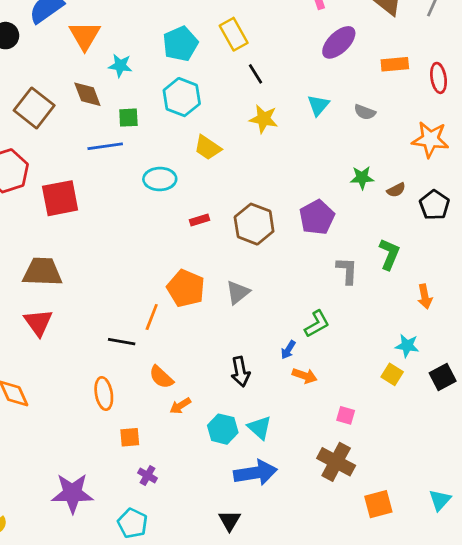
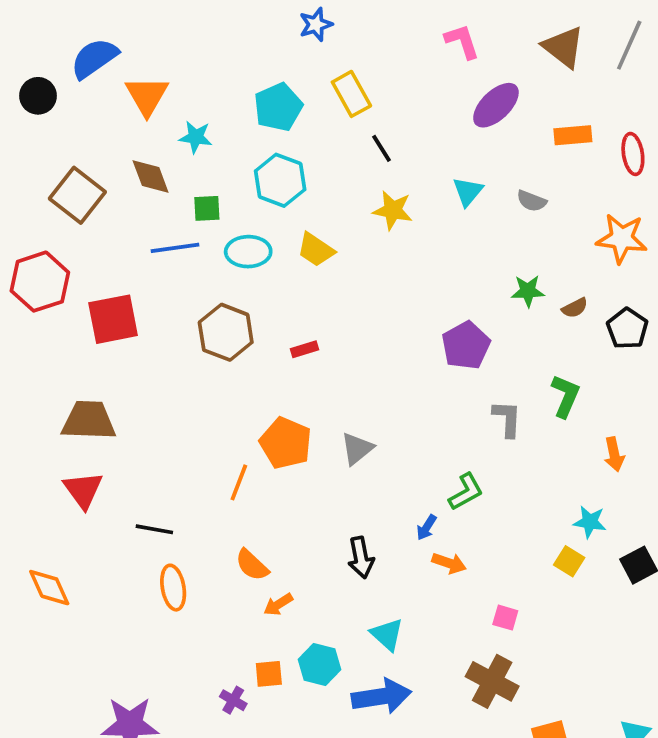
cyan ellipse: (160, 179) -> (248, 252), moved
brown hexagon: (254, 224) -> (226, 332), moved
black line: (122, 342) -> (154, 529), moved
cyan hexagon: (223, 429) -> (320, 664), moved
orange square: (130, 437) -> (269, 674), moved

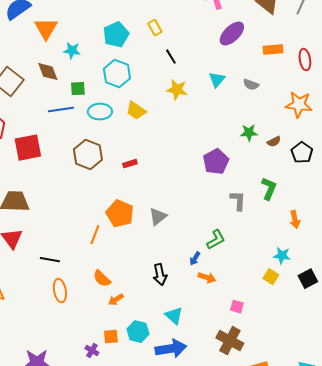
yellow rectangle: (351, 94) -> (155, 28), size x0.7

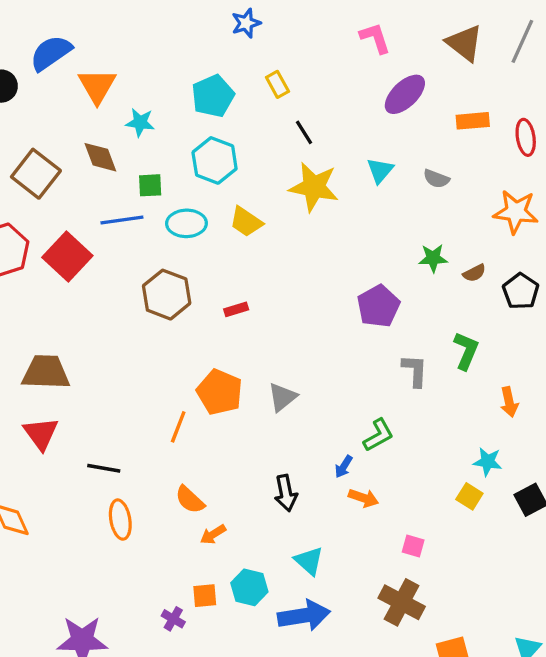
yellow star: (177, 90) -> (314, 187), size x1.4
red square: (28, 148) -> (67, 256), moved, turned -36

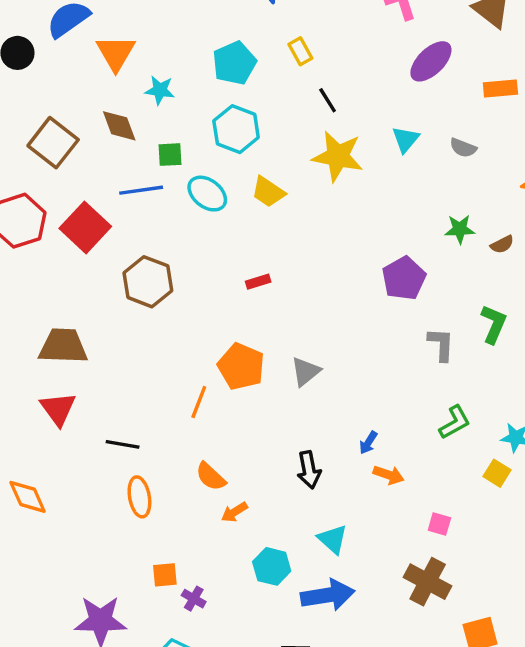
cyan ellipse: (186, 223) -> (207, 194), turned 39
brown hexagon: (167, 295) -> (148, 282), moved
green L-shape: (378, 435) -> (455, 422), moved
orange square: (205, 596) -> (165, 575), moved

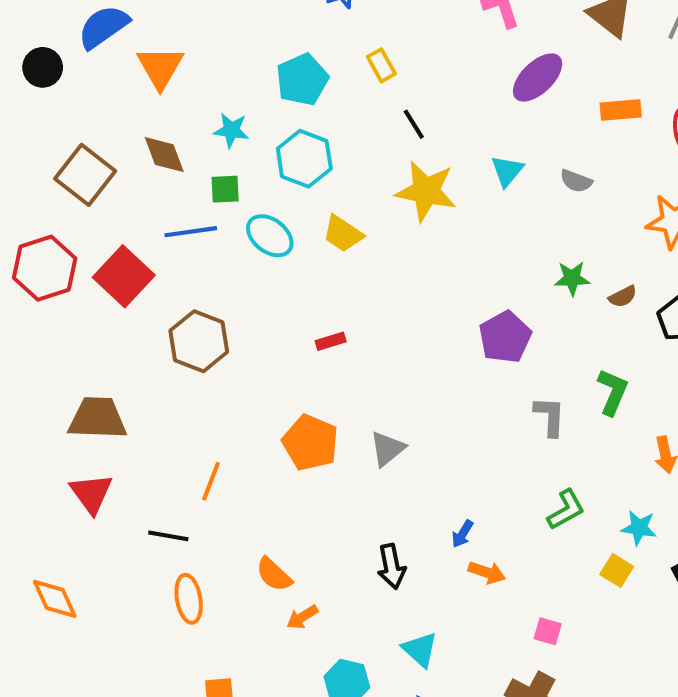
cyan star: (160, 90) -> (231, 130), moved
orange line: (199, 402) -> (211, 481), moved

